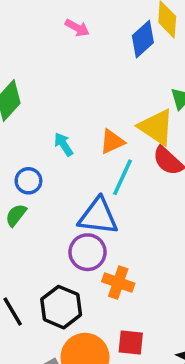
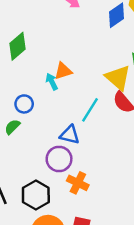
orange triangle: (112, 142) -> (63, 71), moved
blue triangle: (98, 216) -> (70, 135), size x0.7

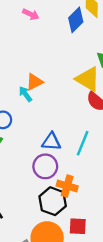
cyan line: (90, 110) -> (83, 143), moved
black hexagon: (36, 195) -> (53, 201), moved

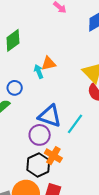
blue triangle: (51, 142) -> (50, 116), size x1.4

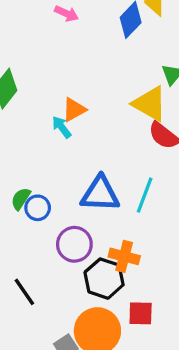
blue circle: (15, 88) -> (38, 208), moved
purple circle: (40, 135) -> (74, 244), moved

